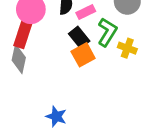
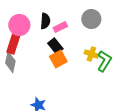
green L-shape: (107, 32) -> (104, 61), moved

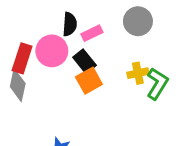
pink circle: (19, 25) -> (52, 51), moved
yellow cross: (91, 54) -> (138, 73), turned -32

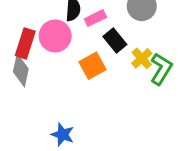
black rectangle: (84, 61) -> (115, 40), moved
yellow cross: (138, 73) -> (142, 58), turned -30

